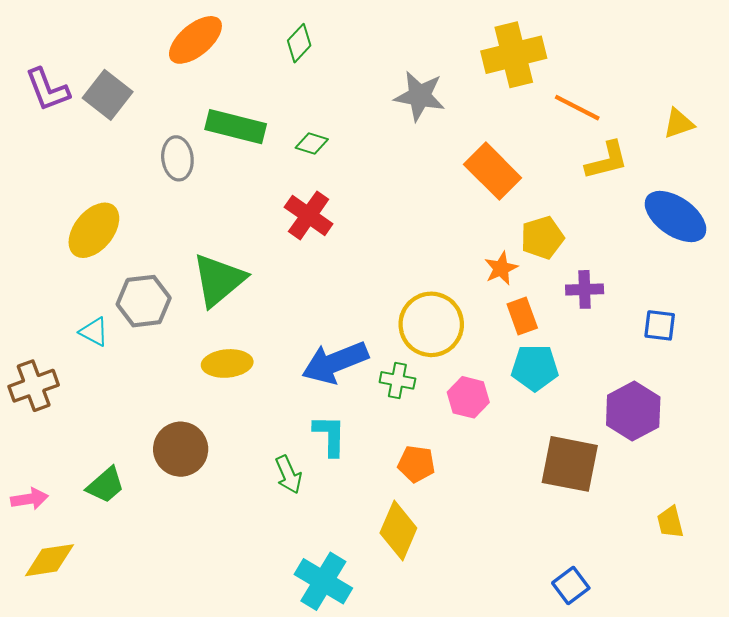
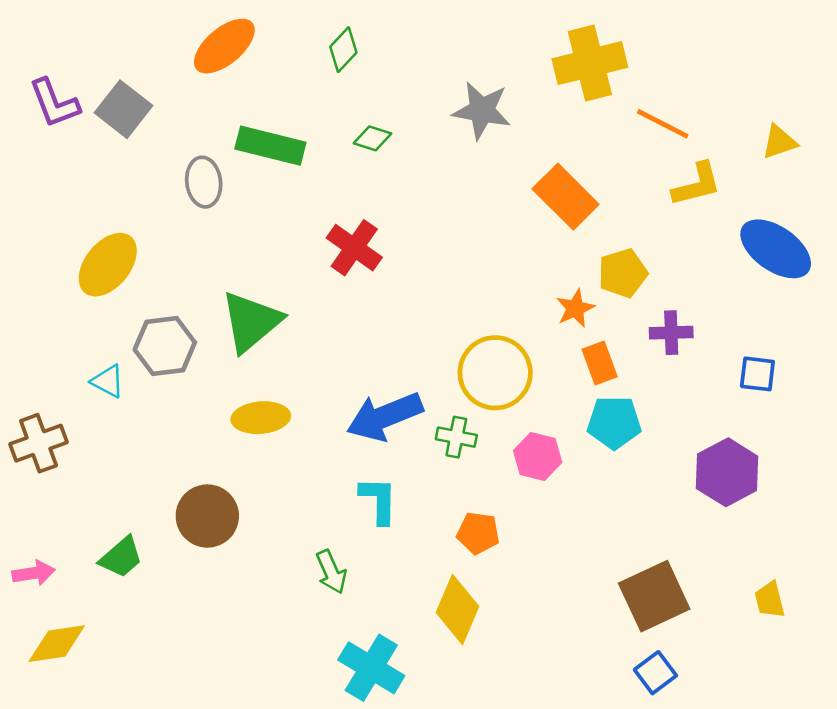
green diamond: (312, 144) -> (372, 138), moved
brown square: (570, 464) -> (654, 596), moved, turned -36
green arrow: (288, 475) -> (331, 572), moved

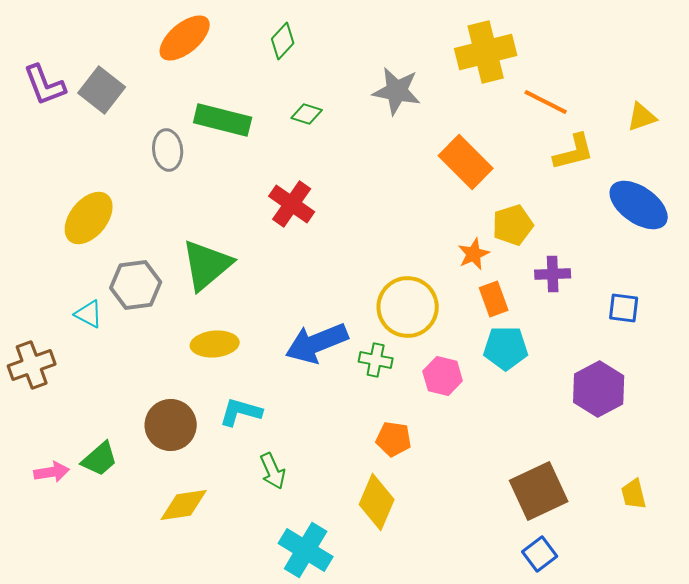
cyan L-shape: (379, 500) -> (241, 412), moved, turned -75
pink arrow: (34, 573) -> (52, 472), moved
yellow diamond: (57, 644) -> (184, 505), moved

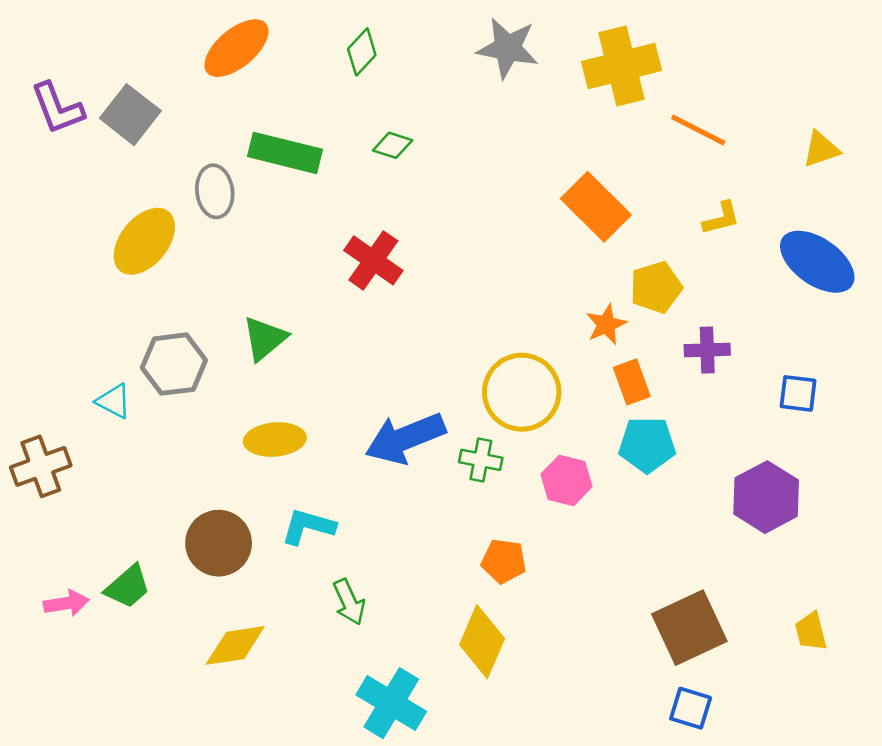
gray star: (397, 91) -> (508, 48), moved
yellow L-shape: (574, 152) -> (721, 218), moved, size x0.7
yellow ellipse: (89, 218) -> (144, 241), moved
green triangle: (207, 265) -> (265, 338), size x0.7
blue square: (540, 554) -> (691, 708), turned -36

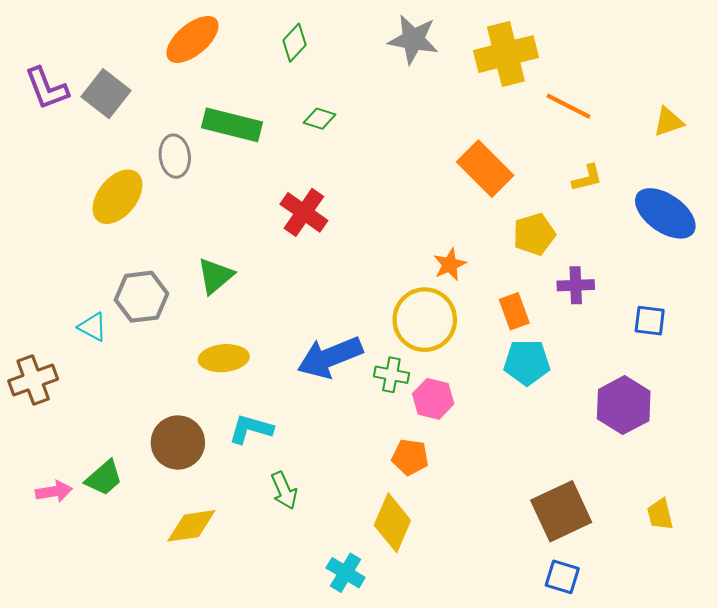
orange star: (606, 324) -> (450, 264), moved
pink hexagon: (567, 480) -> (433, 399), moved
cyan cross: (391, 703) -> (346, 573), moved, size x0.7

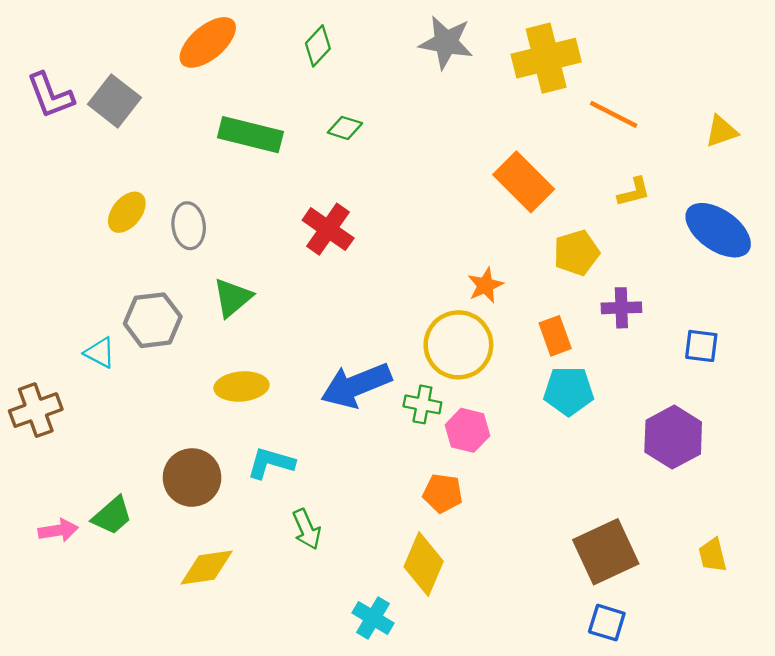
gray ellipse: (175, 156) -> (189, 226), moved
yellow ellipse: (117, 197) -> (127, 212), size x0.7

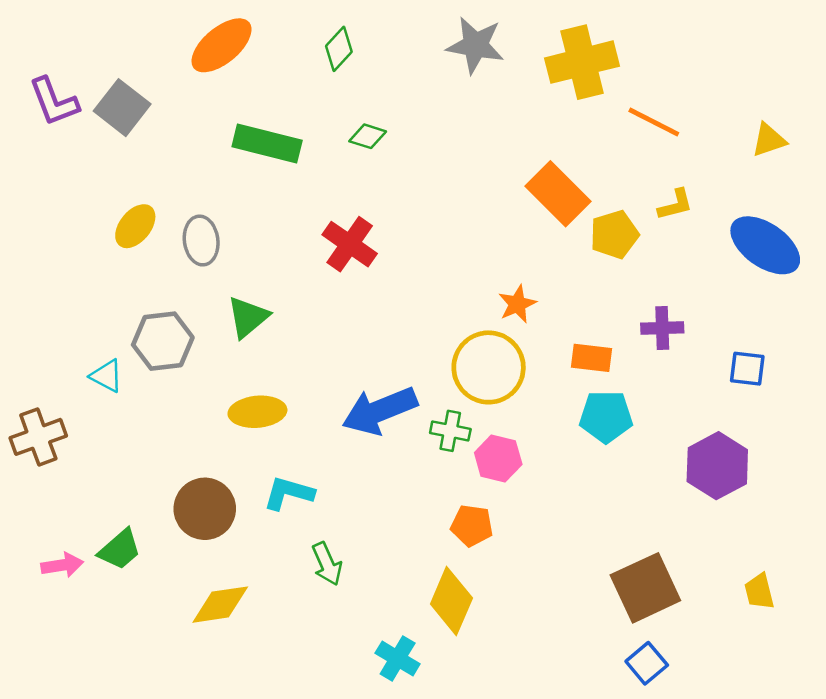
yellow pentagon: (576, 253) -> (614, 235), moved
orange rectangle: (555, 336) -> (592, 358), turned -63
blue square: (607, 623) -> (647, 663), turned 33

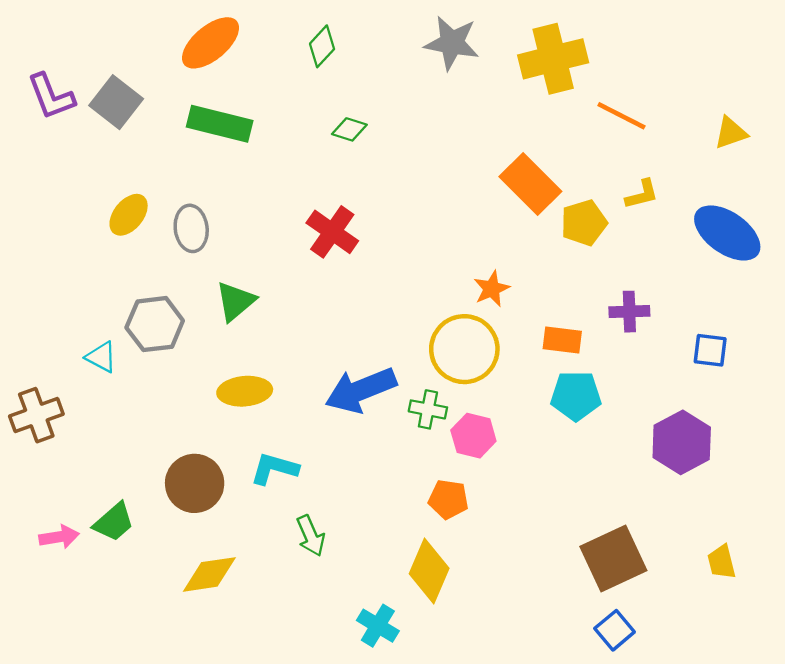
green rectangle: (267, 144) -> (220, 124), moved

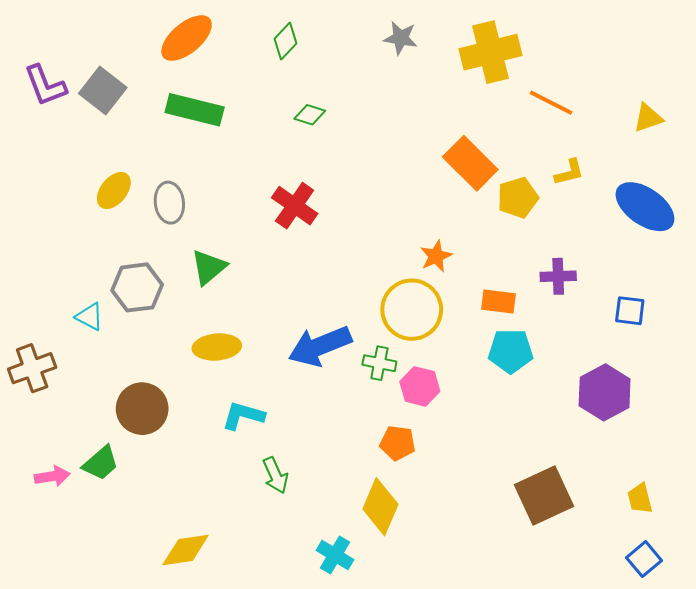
gray star: (452, 43) -> (401, 38), size x0.7
brown circle: (195, 483) -> (142, 409), moved
yellow diamond: (209, 574) -> (186, 550), moved
blue square: (615, 630) -> (644, 559), moved

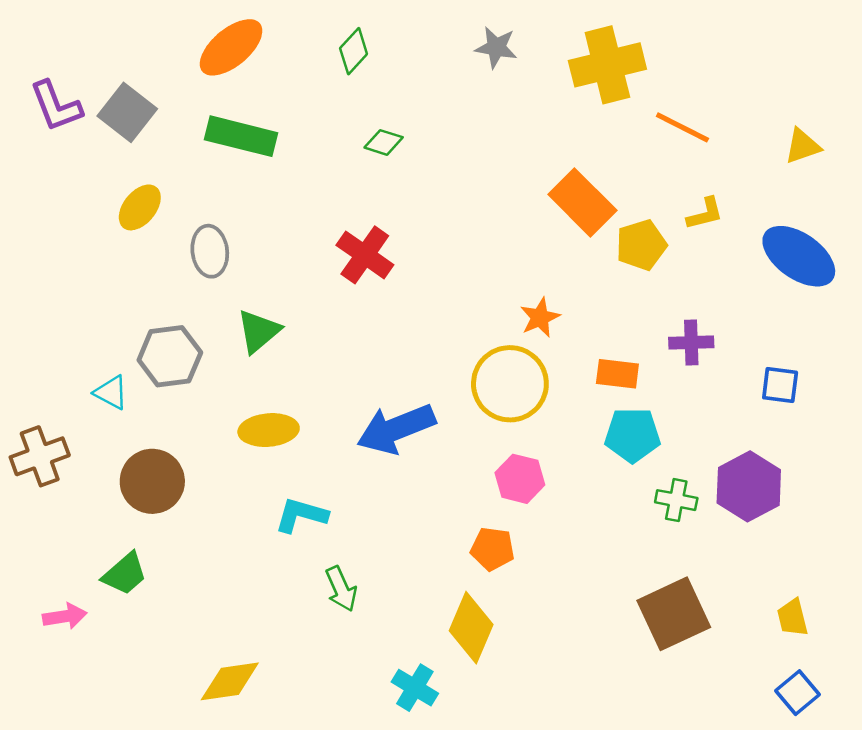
yellow ellipse: (114, 190) -> (140, 207), moved
green cross: (379, 363) -> (676, 500), moved
brown circle: (142, 409) -> (152, 481), moved
pink arrow: (52, 476) -> (65, 616), moved

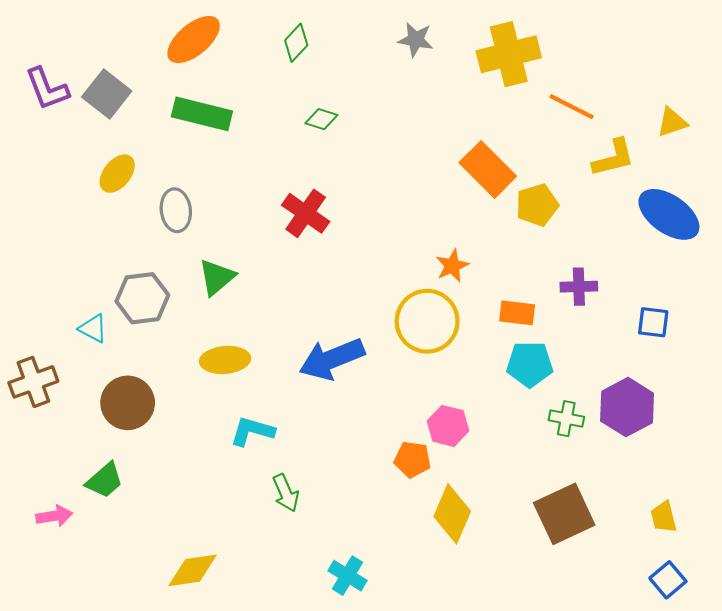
yellow L-shape: (705, 214) -> (613, 158), moved, size x1.4
pink hexagon: (520, 479) -> (448, 426), moved
yellow diamond: (471, 628) -> (452, 514), moved

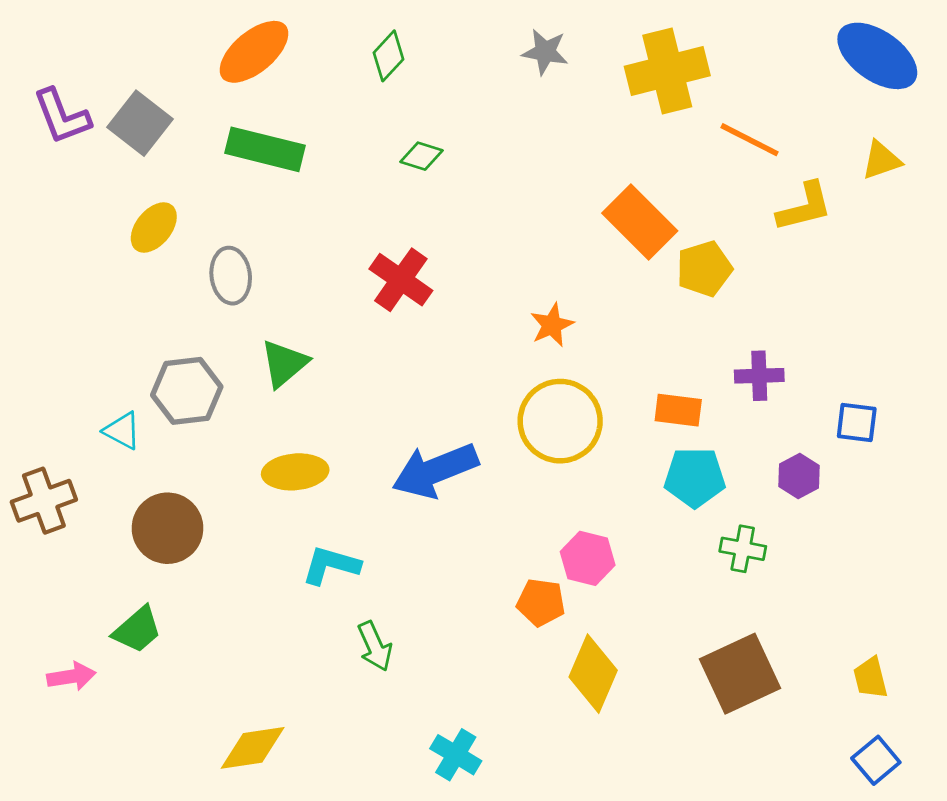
blue ellipse: (669, 214) -> (877, 56), moved
orange star: (452, 266) -> (552, 325), moved
purple hexagon: (627, 407) -> (799, 476), moved, size x0.6

